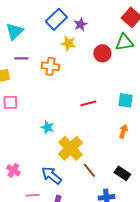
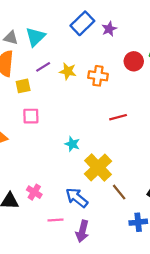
yellow star: (68, 43) -> (68, 71), moved
purple line: (21, 58) -> (43, 67), turned -32
orange cross: (50, 66) -> (98, 76), moved

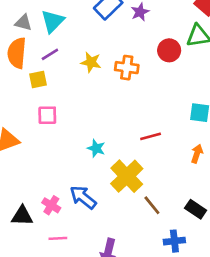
purple line: (43, 67) -> (50, 54), moved
red line: (118, 117) -> (151, 136), moved
blue arrow: (77, 198) -> (83, 197), moved
pink line: (55, 220) -> (58, 238), moved

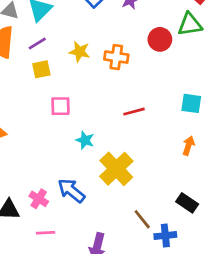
yellow square: (38, 79) -> (41, 69), moved
pink square: (47, 115) -> (60, 106), moved
red line: (151, 136) -> (134, 112), moved
brown line: (152, 205) -> (142, 219), moved

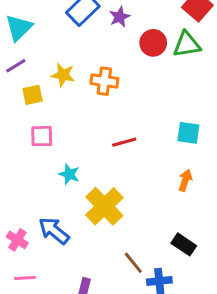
red circle: (160, 39) -> (153, 43), moved
yellow square: (41, 69) -> (33, 95), moved

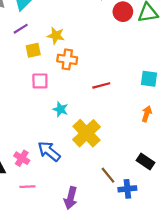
orange cross: (104, 81) -> (67, 59), moved

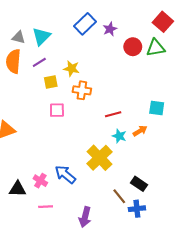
cyan star: (60, 109) -> (119, 136), moved
orange arrow: (147, 114) -> (140, 131), moved, turned 40
black rectangle: (146, 162) -> (139, 184), moved

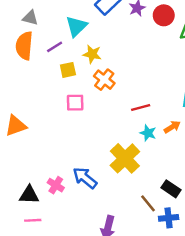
cyan triangle: (41, 36) -> (76, 26), moved
red circle: (133, 47) -> (164, 15), moved
orange cross: (82, 90) -> (104, 80), turned 30
pink line: (46, 207) -> (33, 220), moved

